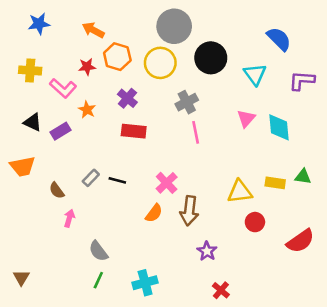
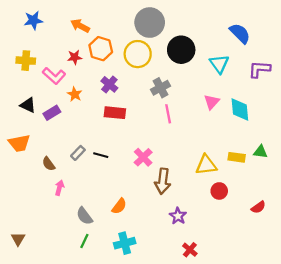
orange semicircle: (154, 213) -> (119, 206), moved
red semicircle: (300, 241) -> (258, 207), size x0.6

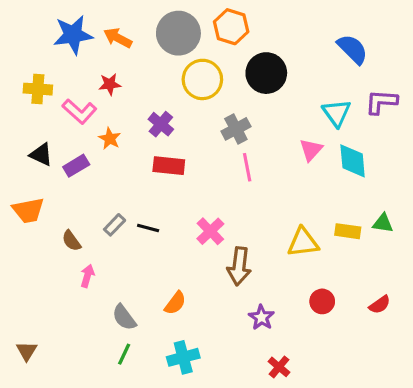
blue star: (33, 20) -> (73, 35), moved, size x1.4
gray circle: (150, 23) -> (178, 33), moved
orange hexagon: (101, 49) -> (231, 27), moved
cyan triangle: (219, 64) -> (337, 113), moved
red circle: (219, 191) -> (322, 301), moved

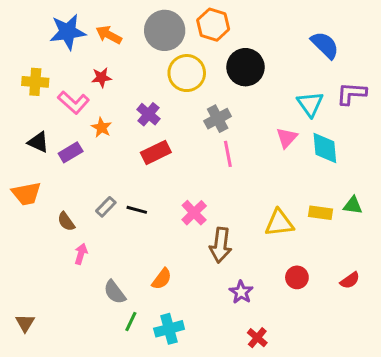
red rectangle: (169, 166) -> (156, 152), turned -32
green line: (124, 354) -> (131, 321), moved

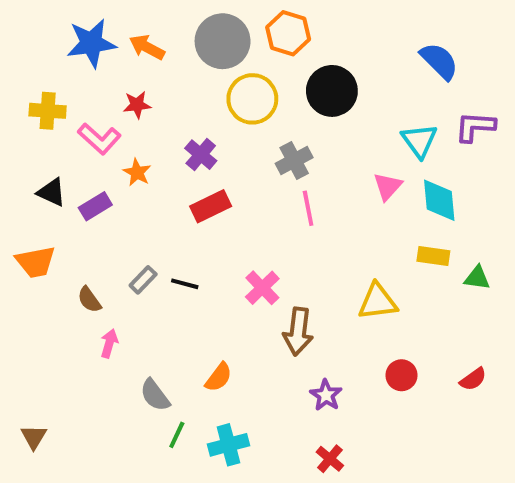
yellow rectangle: (320, 213) -> (433, 256), moved
red cross: (257, 338) -> (330, 459), moved

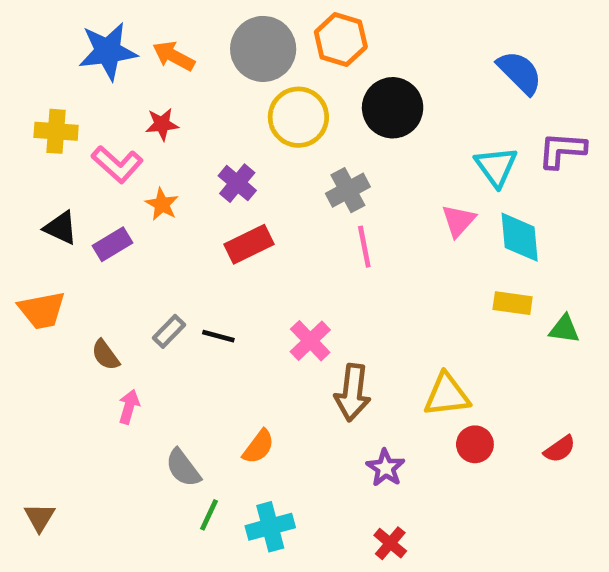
yellow triangle: (378, 302) -> (447, 395), moved

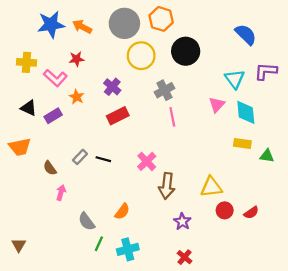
red semicircle: (560, 449) -> (251, 213), moved

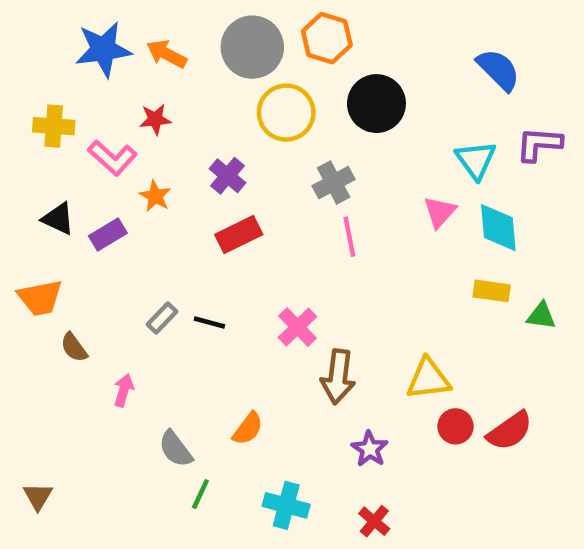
brown semicircle: (50, 168) -> (74, 347), moved
red semicircle: (251, 213) -> (510, 431), size x1.5
cyan cross: (128, 249) -> (286, 505), moved, turned 30

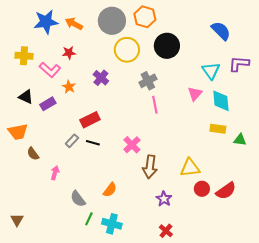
red rectangle: (239, 234) -> (90, 120), moved
cyan cross: (286, 505) -> (112, 224), moved

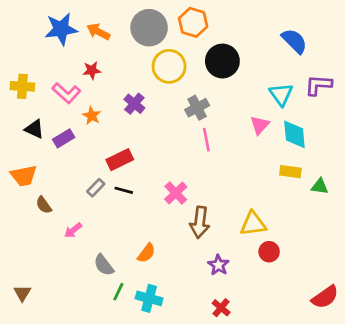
yellow cross: (24, 56) -> (22, 86), moved
pink arrow: (55, 173) -> (73, 230), turned -144
red semicircle: (226, 191) -> (325, 297), moved

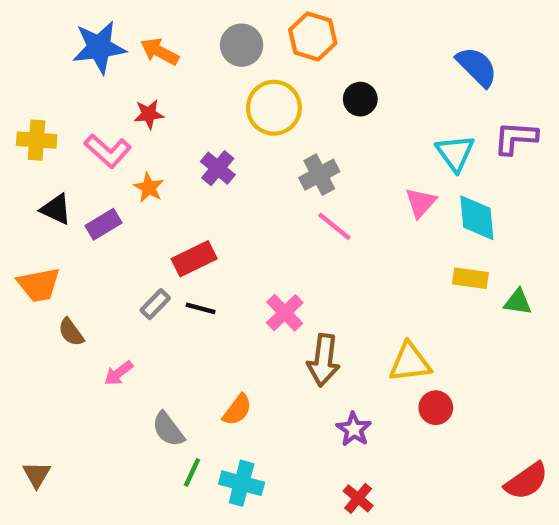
gray circle: (149, 28) -> (242, 45), size x0.7
black circle: (222, 61) -> (360, 99), size x0.6
pink line: (206, 140) -> (334, 226), turned -40

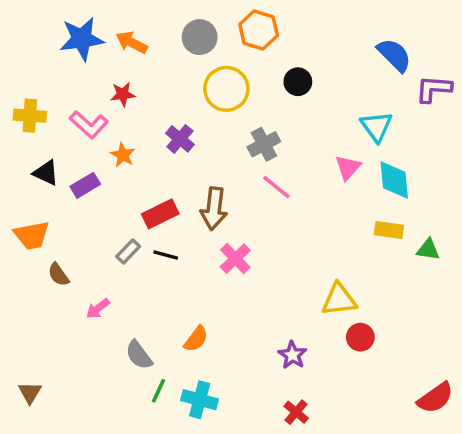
purple L-shape: (516, 138) -> (434, 89), moved
brown arrow: (324, 360) -> (214, 209), moved

